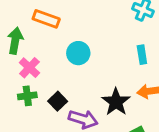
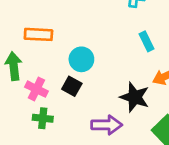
green cross: (27, 96) -> (43, 118), turned 30
black square: (58, 101) -> (72, 86), moved

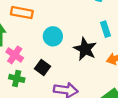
black square: (72, 86) -> (42, 68), moved
black star: (135, 97) -> (85, 49), moved

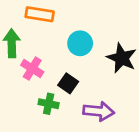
green cross: (17, 78) -> (49, 104), moved

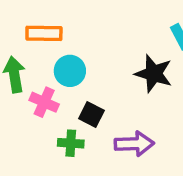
cyan circle: (80, 43) -> (70, 71), moved

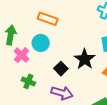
orange rectangle: (44, 33) -> (48, 19), moved
black square: (91, 114) -> (61, 69), moved

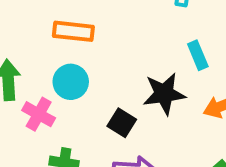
black star: (85, 59) -> (164, 94), turned -30

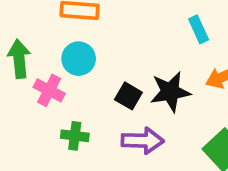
black star: (164, 94) -> (170, 92), moved

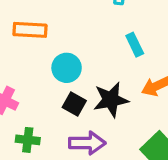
cyan circle: (79, 59) -> (67, 68), moved

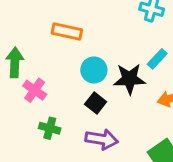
cyan rectangle: (135, 45) -> (157, 59), turned 60
black star: (111, 100) -> (129, 79), moved

